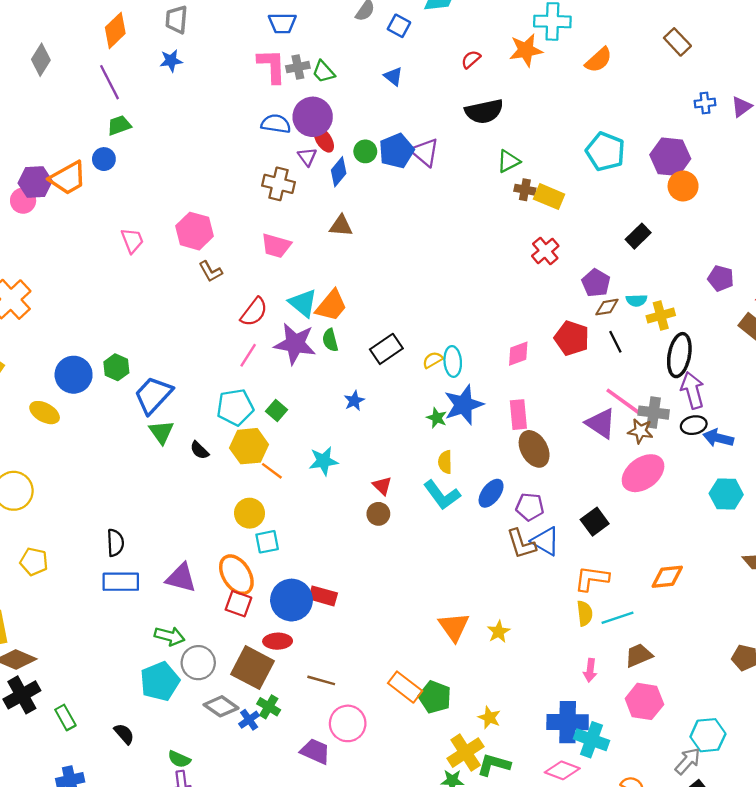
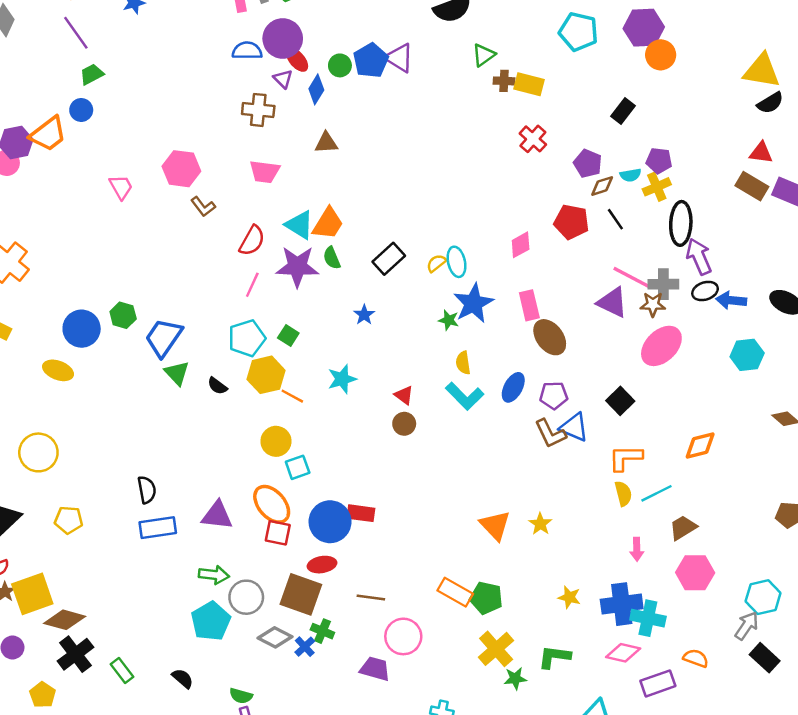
purple pentagon: (721, 278) -> (659, 161), moved
yellow star: (489, 718) -> (569, 597), moved
yellow cross: (466, 753) -> (496, 649), moved

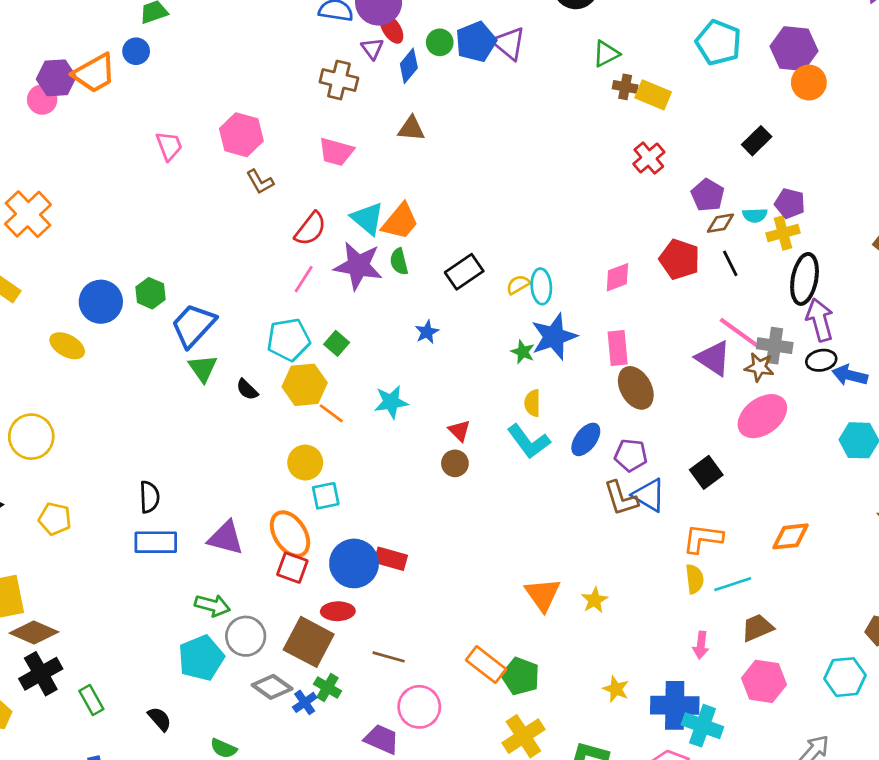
cyan hexagon: (763, 597) -> (845, 677), moved

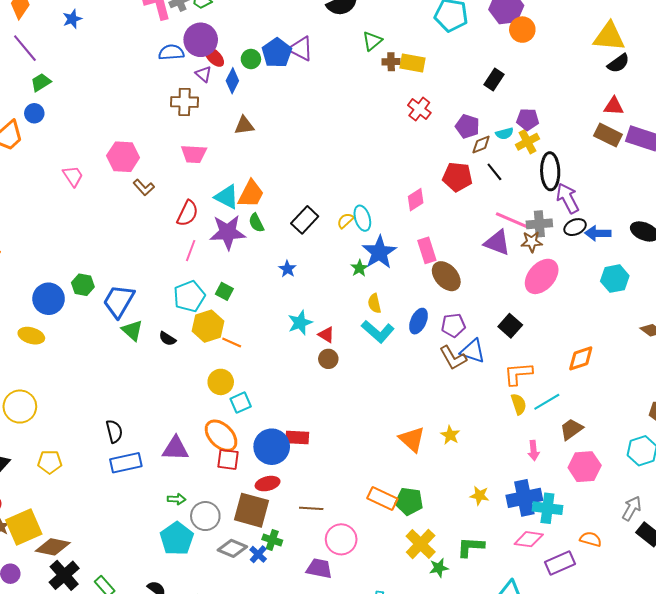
green star: (523, 352) -> (359, 268), turned 30
cyan star: (391, 402) -> (300, 323), moved
green arrow: (212, 605) -> (177, 499), size x0.7

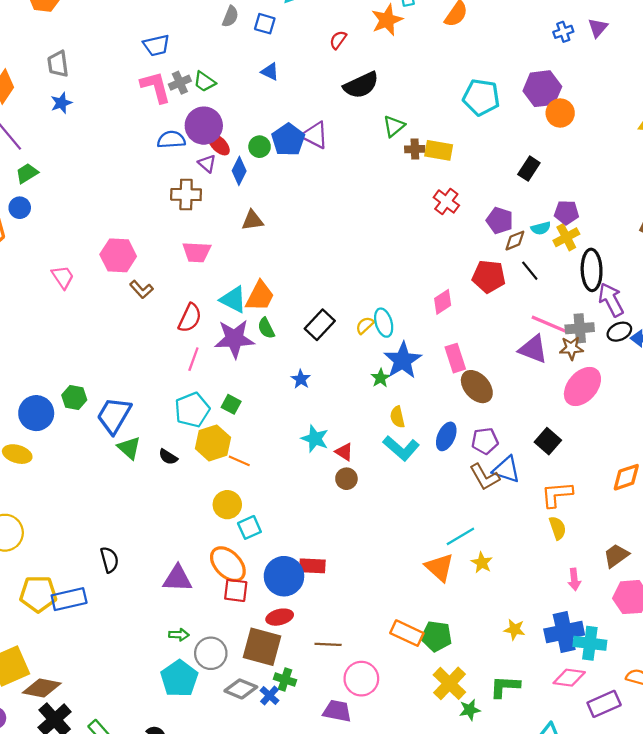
cyan star: (300, 323) -> (315, 439), turned -30
cyan line: (547, 402) -> (460, 536), moved
yellow pentagon: (50, 462) -> (38, 594), size x1.4
blue rectangle: (126, 463) -> (69, 599), moved

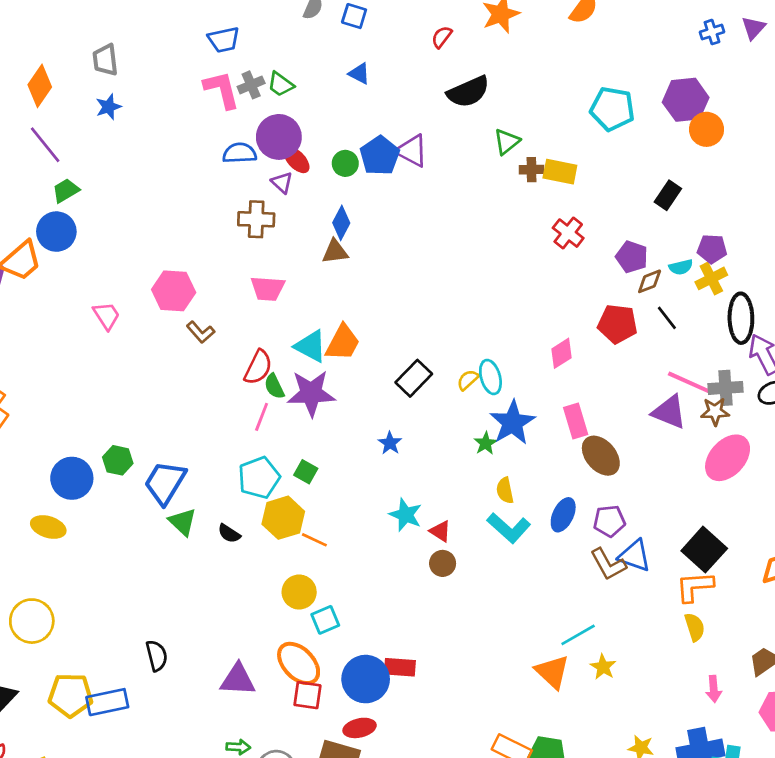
blue diamond: (239, 171) -> (341, 223), moved
blue circle: (20, 208) -> (56, 232), size x1.5
green semicircle: (266, 328) -> (274, 386), moved
black square: (548, 441) -> (704, 550), moved, size x1.4

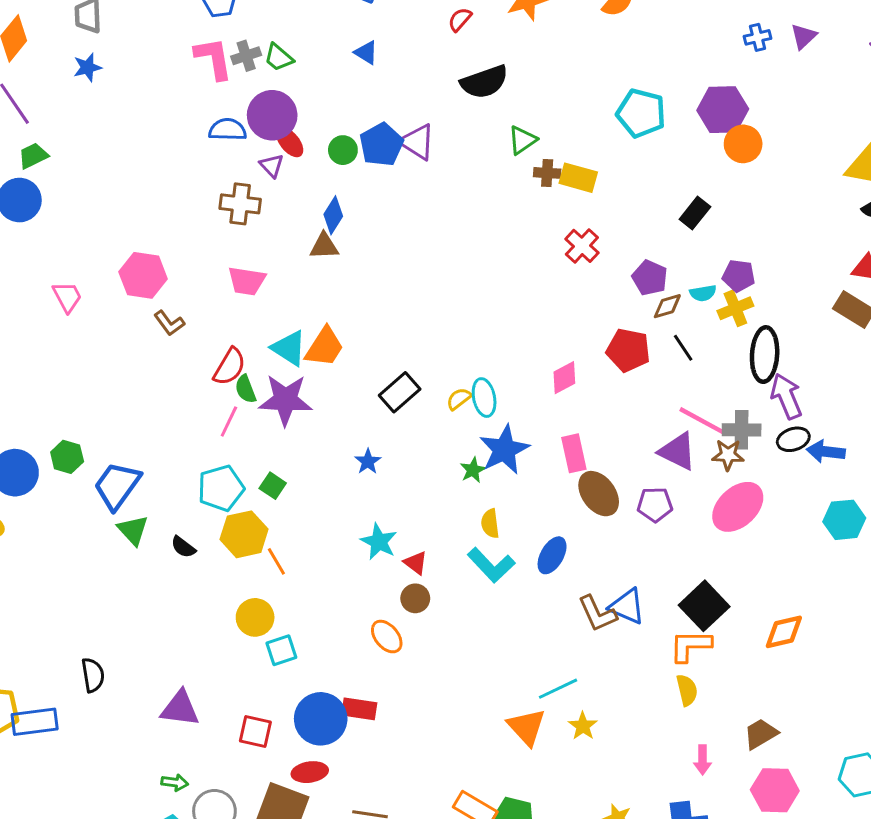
purple pentagon: (609, 521) -> (655, 505), moved
orange line: (314, 540) -> (276, 561), turned 30
orange ellipse: (299, 663) -> (387, 637), moved, size x0.7

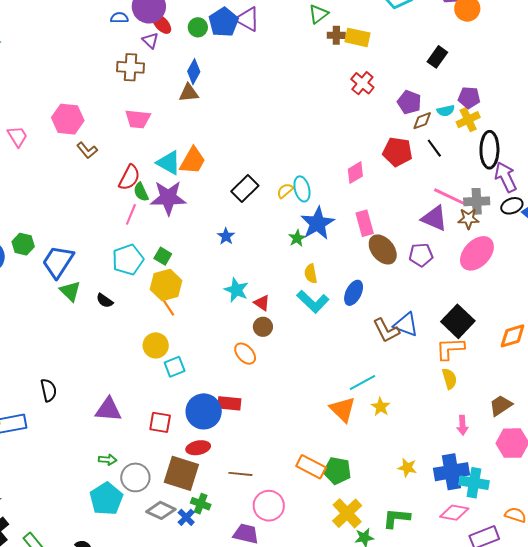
blue semicircle: (228, 130) -> (119, 18), size x0.7
yellow hexagon: (244, 534) -> (166, 285), moved

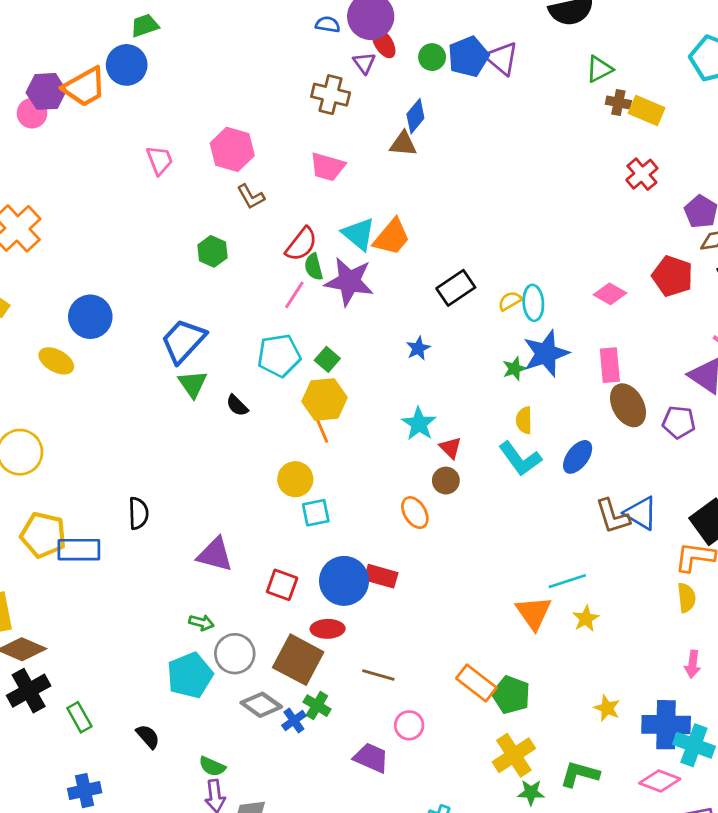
pink diamond: (355, 173) -> (610, 294), turned 50
green hexagon: (23, 244) -> (212, 251), moved
pink circle: (269, 506) -> (409, 725), size x0.7

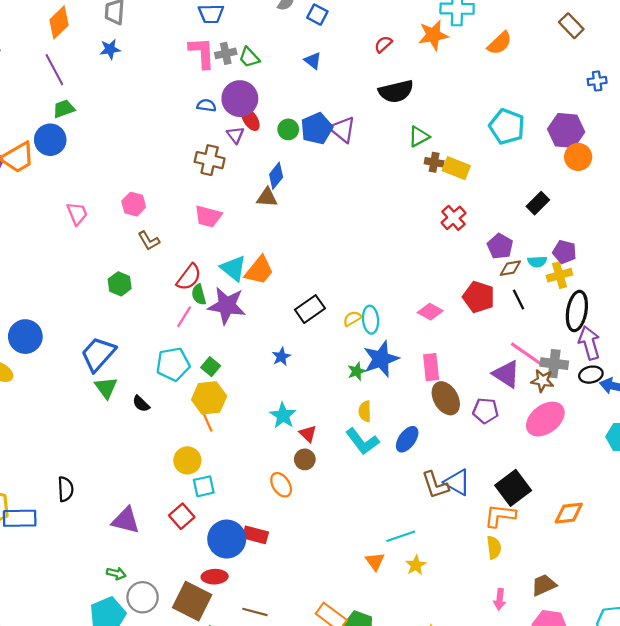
pink hexagon: (232, 149) -> (134, 204), size x0.7
red square: (282, 585) -> (182, 516), moved, turned 30
orange triangle: (534, 613) -> (375, 561), size x0.7

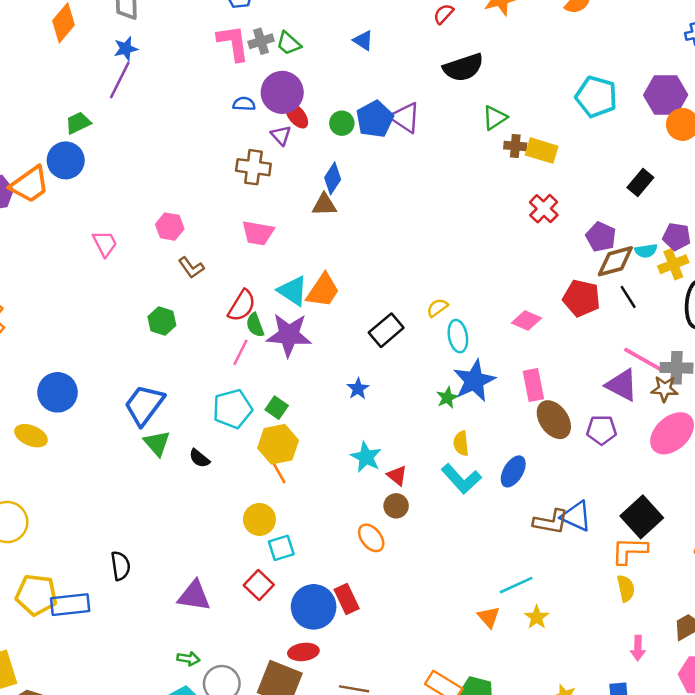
purple line: (54, 70) -> (120, 80), moved, turned 60
brown diamond: (510, 268) -> (615, 261), size x1.5
yellow semicircle: (352, 319) -> (437, 308), moved
brown L-shape: (435, 485) -> (551, 522), turned -56
red rectangle: (255, 535) -> (347, 599), turned 55

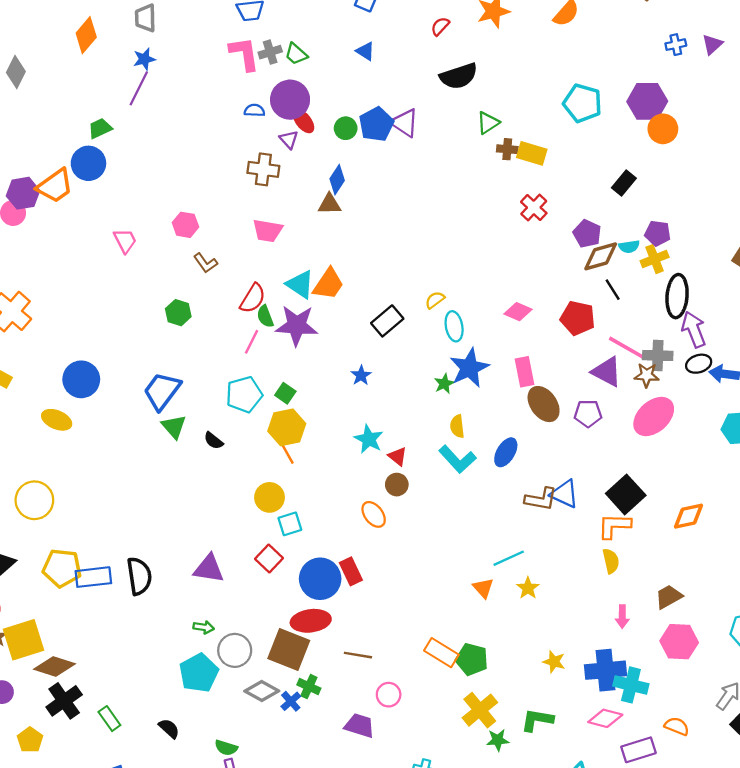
red pentagon: (581, 298) -> (578, 318), moved
black semicircle: (121, 566) -> (139, 576), moved, size x1.4
red ellipse: (303, 652) -> (311, 621), size x1.4

